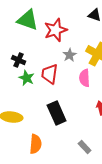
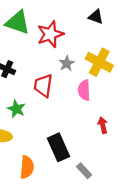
green star: (27, 78) -> (16, 109), moved
black rectangle: (57, 113) -> (58, 147), moved

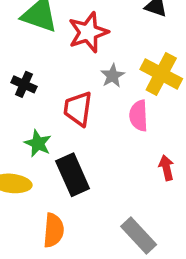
black rectangle: (58, 147) -> (73, 175), moved
gray rectangle: (84, 171) -> (139, 236), size x1.5

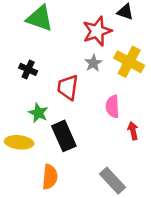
red star: (88, 32) -> (97, 31), moved
pink semicircle: (139, 116) -> (112, 107), moved

